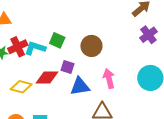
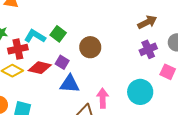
red cross: (18, 47) -> (18, 49), moved
pink arrow: (109, 79) -> (103, 98), moved

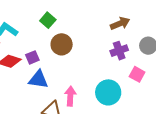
green square: (58, 34) -> (48, 20), moved
purple square: (62, 62) -> (32, 57), turned 32

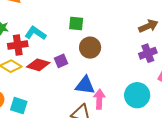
green square: (48, 20) -> (76, 23), turned -35
blue triangle: (38, 79) -> (85, 85), moved

